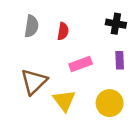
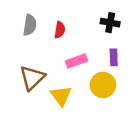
yellow circle: (110, 103) -> (103, 85), moved

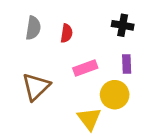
yellow triangle: (61, 96) -> (89, 119), moved

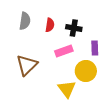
black cross: (123, 25) -> (74, 28), moved

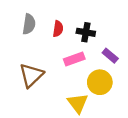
purple rectangle: (95, 48) -> (110, 56), turned -48

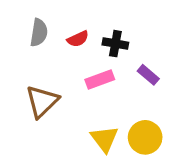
red semicircle: (58, 29) -> (78, 39), turned 56
yellow circle: (100, 82) -> (145, 137), moved

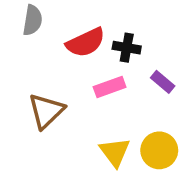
gray semicircle: (39, 33) -> (33, 20), moved
red semicircle: (78, 39) -> (86, 42), size x1.6

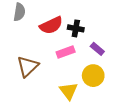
yellow circle: (159, 150) -> (93, 76), moved

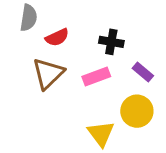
red semicircle: (51, 25) -> (57, 37), moved, size x0.7
brown triangle: (28, 66) -> (48, 73), moved

